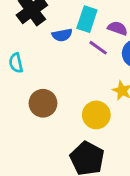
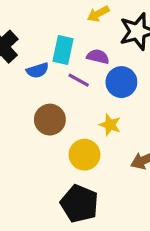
brown circle: (43, 103) -> (50, 120), moved

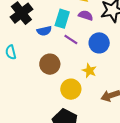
purple semicircle: (98, 57) -> (86, 15), moved

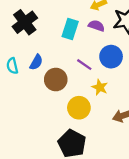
blue semicircle: (44, 31) -> (36, 62), moved, turned -48
purple line: (71, 39) -> (84, 65), moved

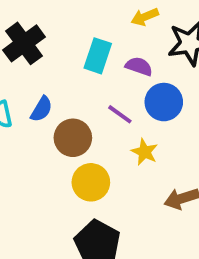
purple semicircle: (96, 26) -> (139, 66), moved
yellow circle: (79, 108) -> (91, 182), moved

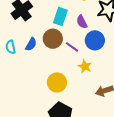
purple semicircle: (139, 66) -> (82, 22), turned -136
brown circle: (73, 138) -> (53, 39), moved

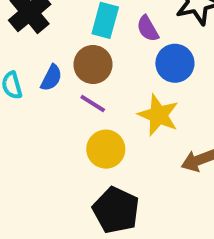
purple line: (72, 47) -> (93, 104), moved
yellow star: (85, 66) -> (158, 115), size x1.5

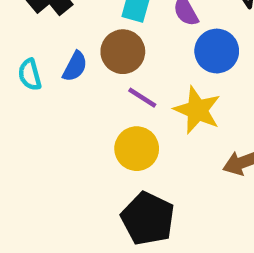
purple line: (93, 104) -> (142, 98), moved

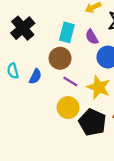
blue semicircle: (75, 66) -> (35, 76), moved
black pentagon: (148, 219) -> (92, 122), moved

